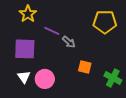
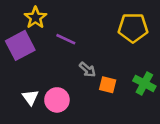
gray arrow: (69, 42) -> (87, 70), moved
purple square: (25, 49) -> (20, 45), moved, turned -30
green cross: (113, 78) -> (144, 83), moved

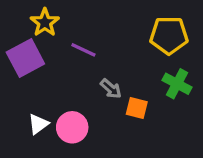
green cross: (144, 83) -> (177, 84), moved
white triangle: (30, 97) -> (38, 124), turned 30

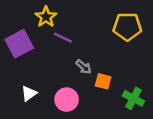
yellow star: (45, 22) -> (46, 17), moved
green cross: (177, 84) -> (133, 98), moved
pink circle: (72, 127) -> (67, 100), moved

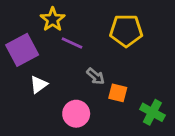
yellow pentagon: (127, 27) -> (126, 30), moved
white triangle: (29, 93) -> (39, 85), moved

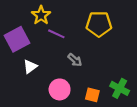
orange square: (118, 93) -> (92, 95), moved

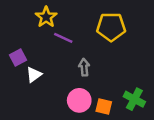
purple square: (17, 39) -> (18, 57), moved, size x0.6
gray arrow: (75, 60) -> (84, 67), turned -136
pink circle: (60, 89) -> (79, 100), moved

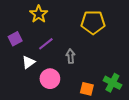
purple line: (63, 38) -> (46, 44), moved, turned -63
purple square: (18, 57) -> (15, 39), moved
pink circle: (79, 100) -> (50, 79), moved

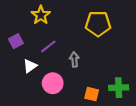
green cross: (112, 83) -> (119, 88), turned -30

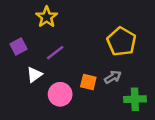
yellow pentagon: (98, 24) -> (121, 42), moved, turned 30
gray arrow: (74, 59) -> (113, 77), moved, turned 64
orange square: (92, 94) -> (88, 82), moved

